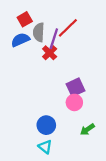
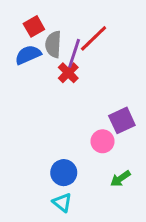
purple square: (75, 87) -> (122, 120), moved

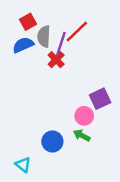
green arrow: (120, 179) -> (82, 135), moved, turned 63
cyan triangle: (62, 202) -> (23, 165), moved

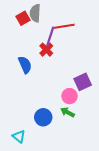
red line: (77, 32) -> (63, 26), turned 35
gray semicircle: (44, 36) -> (35, 13), moved
blue semicircle: (23, 45) -> (25, 65), moved, turned 90

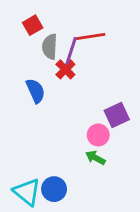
gray semicircle: (35, 13) -> (50, 47), moved
blue circle: (43, 117) -> (54, 189), moved
cyan triangle: (19, 136) -> (27, 192), size x1.5

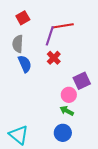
gray semicircle: (50, 47) -> (18, 44), moved
red cross: (65, 69) -> (54, 58), moved
blue circle: (54, 189) -> (63, 133), moved

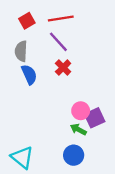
red line: (63, 26) -> (61, 18), moved
purple line: (50, 36) -> (58, 42), turned -60
purple square: (82, 81) -> (95, 118), moved

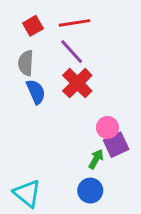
red cross: (63, 68) -> (77, 83), size x1.5
pink circle: (81, 111) -> (107, 128), moved
green arrow: (78, 129) -> (96, 159), turned 91

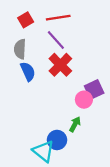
purple square: (116, 145) -> (94, 89), moved
blue circle: (90, 191) -> (57, 140), moved
cyan triangle: (27, 193) -> (44, 151), moved

